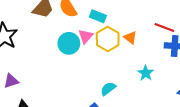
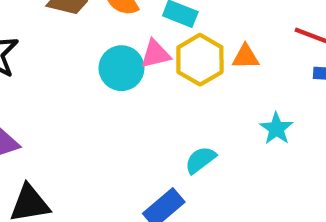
pink triangle: (86, 36) -> (155, 54), turned 35
orange triangle: (130, 38) -> (246, 57), turned -40

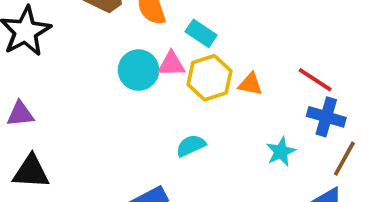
cyan star: (276, 129) -> (281, 152), moved
cyan semicircle: (200, 160) -> (191, 146), moved

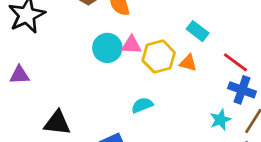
cyan rectangle: (201, 33) -> (198, 31), moved
cyan star: (281, 152) -> (220, 120), moved
black triangle: (31, 172) -> (57, 123), moved

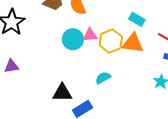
orange triangle: (188, 63) -> (133, 43), size x1.6
black triangle: (57, 123) -> (62, 93), moved

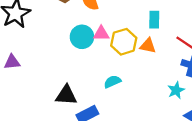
cyan rectangle: (137, 19) -> (154, 20), turned 56
orange triangle: (133, 43) -> (148, 46), size x0.7

